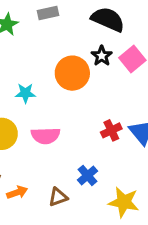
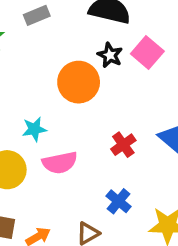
cyan star: (25, 93) -> (34, 129), moved
red cross: (111, 130) -> (123, 145), moved

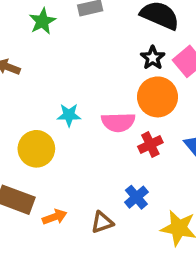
orange circle: (79, 82) -> (158, 97), moved
pink semicircle: (60, 163) -> (118, 122), moved

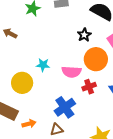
black star: (153, 58) -> (84, 35), moved
blue cross: (136, 197) -> (65, 107), moved, size x1.5

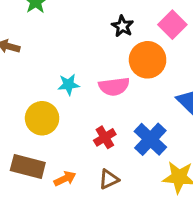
red cross: (89, 87) -> (105, 137), moved
blue cross: (65, 107) -> (150, 139), moved

